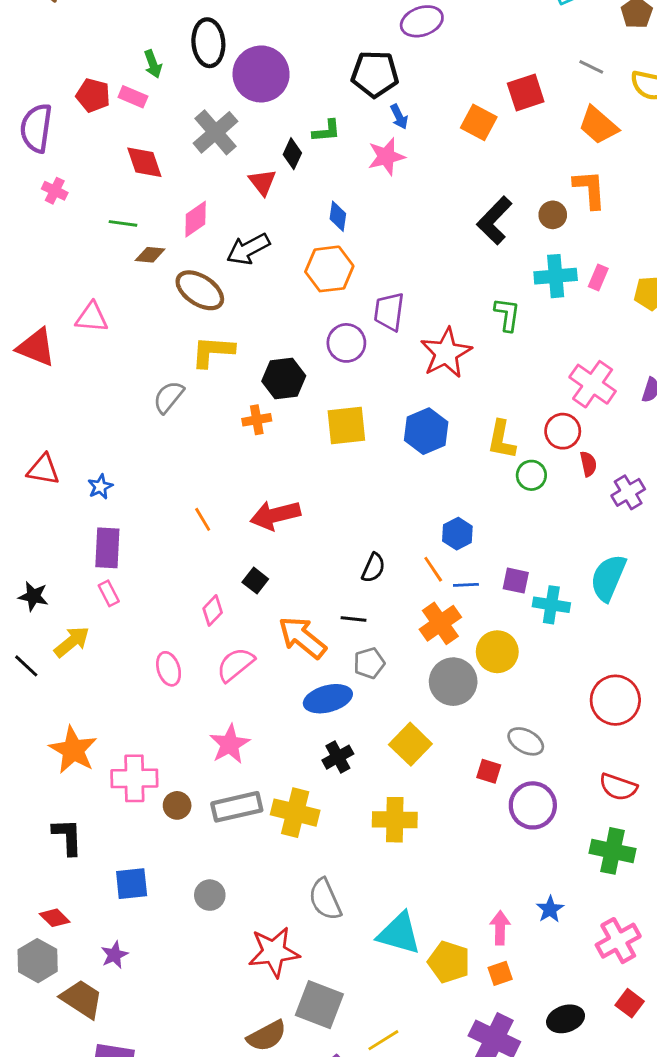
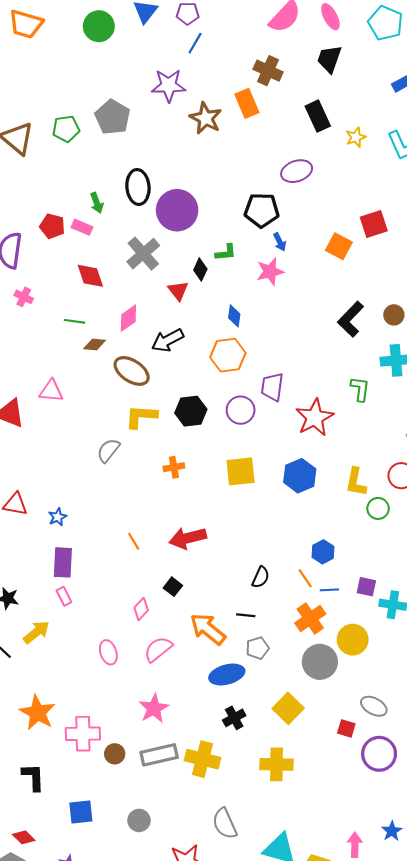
black hexagon: (284, 379) -> (191, 411), moved

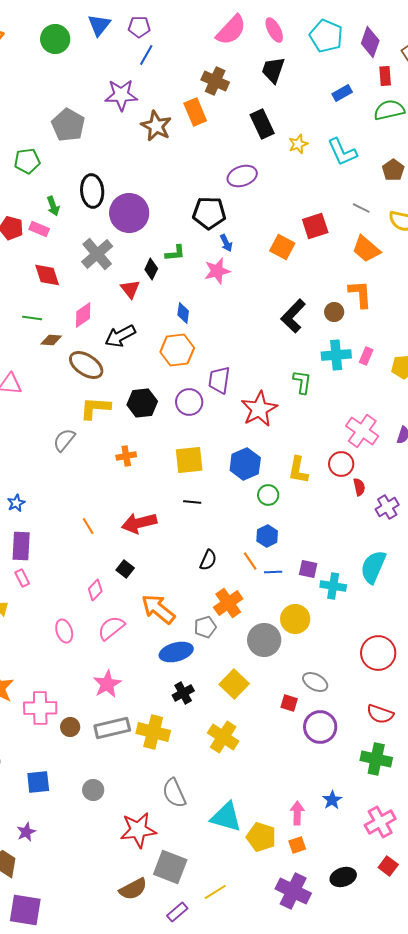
green pentagon: (66, 129) -> (27, 161), moved
green circle: (378, 508) -> (268, 495), moved
black line: (246, 615) -> (192, 502), moved
orange cross: (310, 618) -> (228, 603), moved
yellow cross: (276, 764) -> (223, 737), turned 32

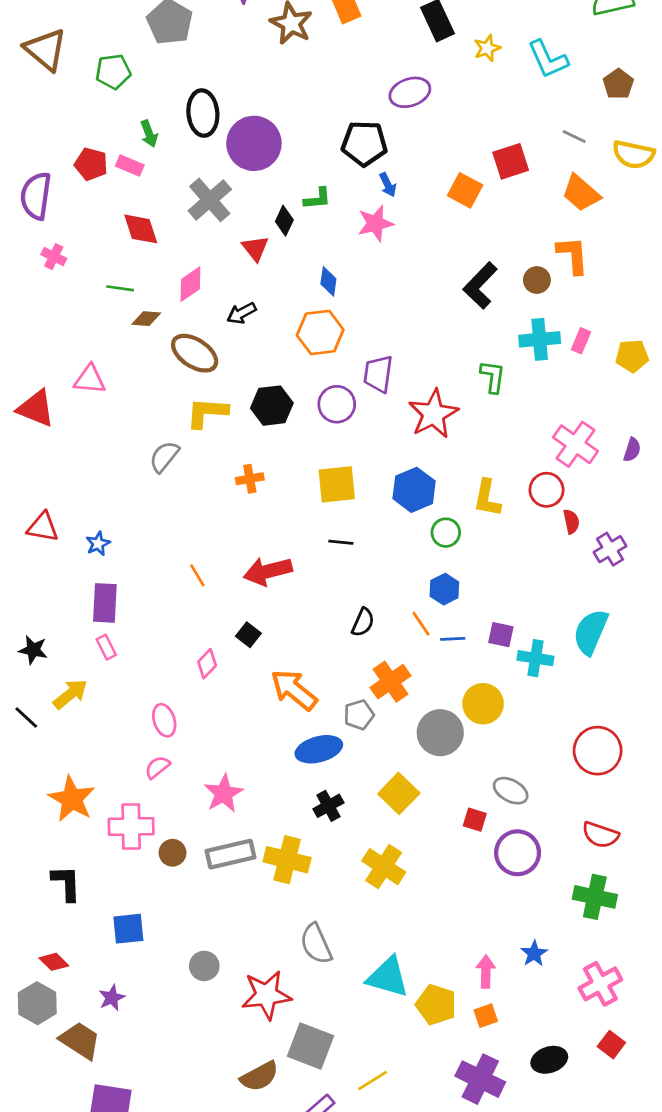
black arrow: (120, 336) -> (242, 313), size x0.7
pink semicircle: (111, 628) -> (157, 767), moved, size x0.7
gray circle: (93, 790) -> (204, 966), moved

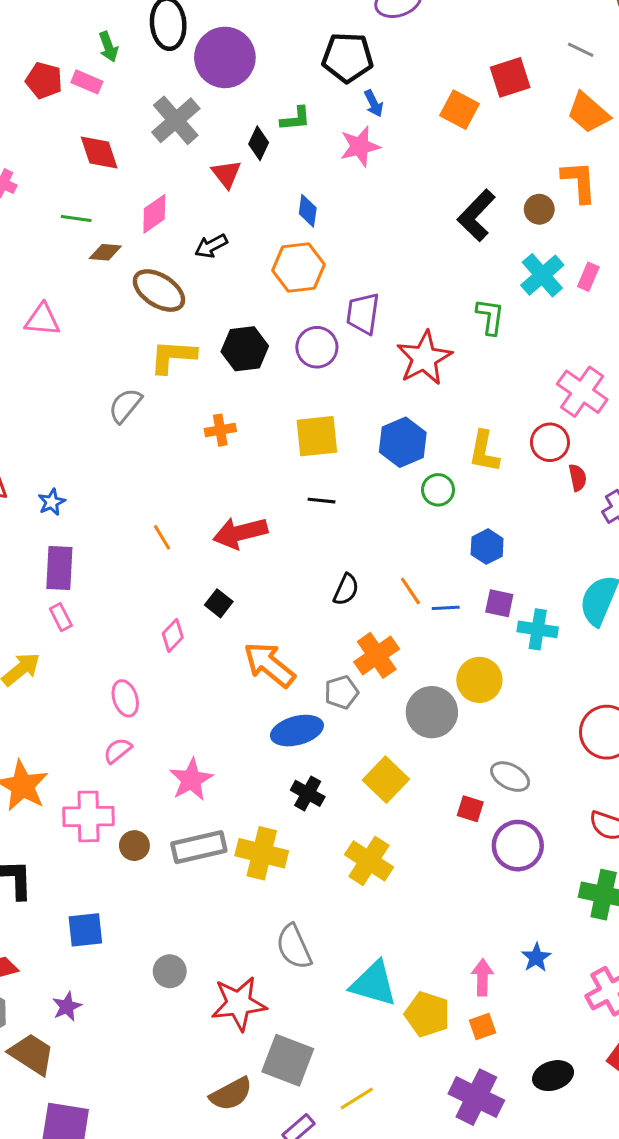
cyan cross: (540, 339) -> (542, 275), turned -36
blue hexagon: (444, 589) -> (487, 547), moved
black cross: (328, 806) -> (308, 793), turned -32

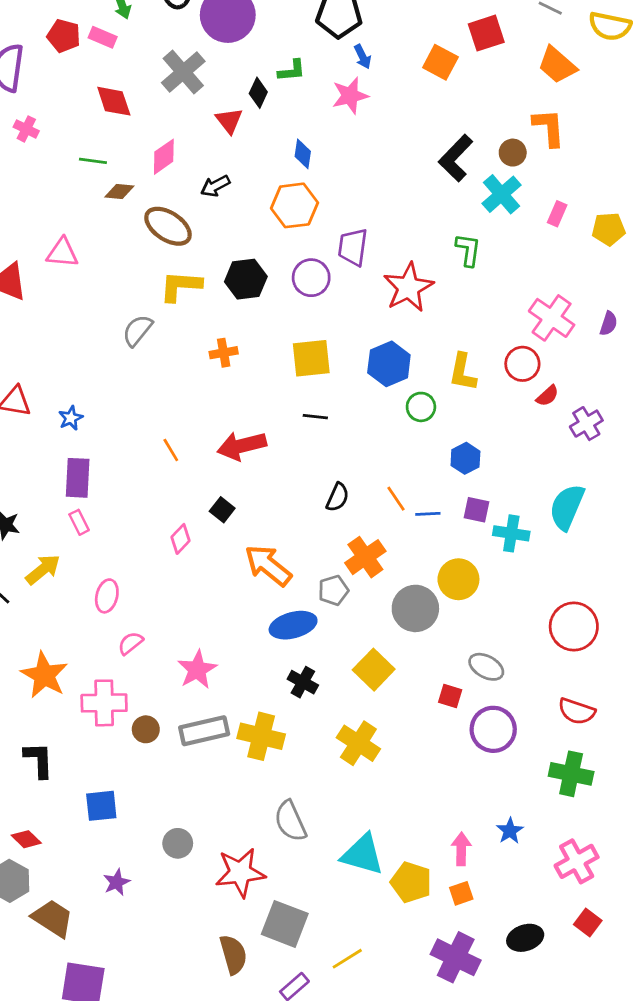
cyan cross: (542, 275) -> (502, 194), moved
red semicircle: (578, 478) -> (547, 396), turned 60
pink ellipse: (125, 698) -> (107, 596), moved, turned 32
purple star: (67, 1007) -> (117, 882), moved
brown semicircle: (231, 1094) -> (233, 954), turned -78

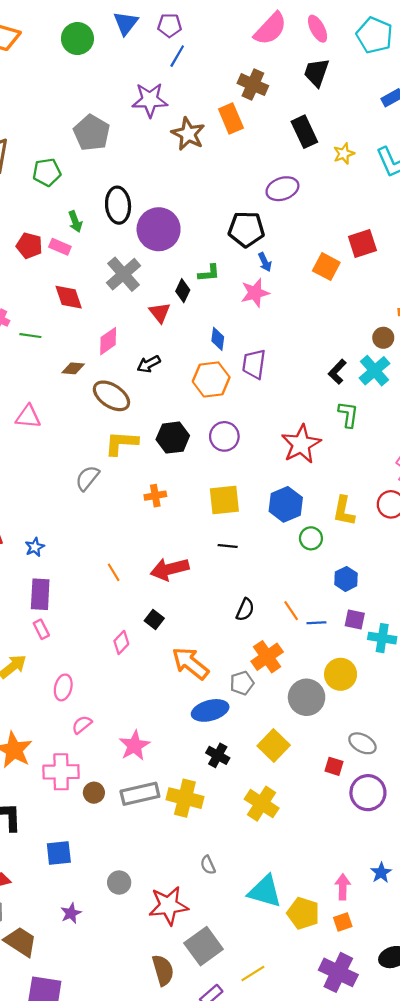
black L-shape: (456, 158) -> (337, 372), moved, size x0.7
green line: (93, 161) -> (30, 336), moved
purple trapezoid: (353, 247) -> (254, 364), moved
gray semicircle: (290, 821) -> (208, 865), size x0.6
gray square: (285, 924) -> (204, 946), turned 33

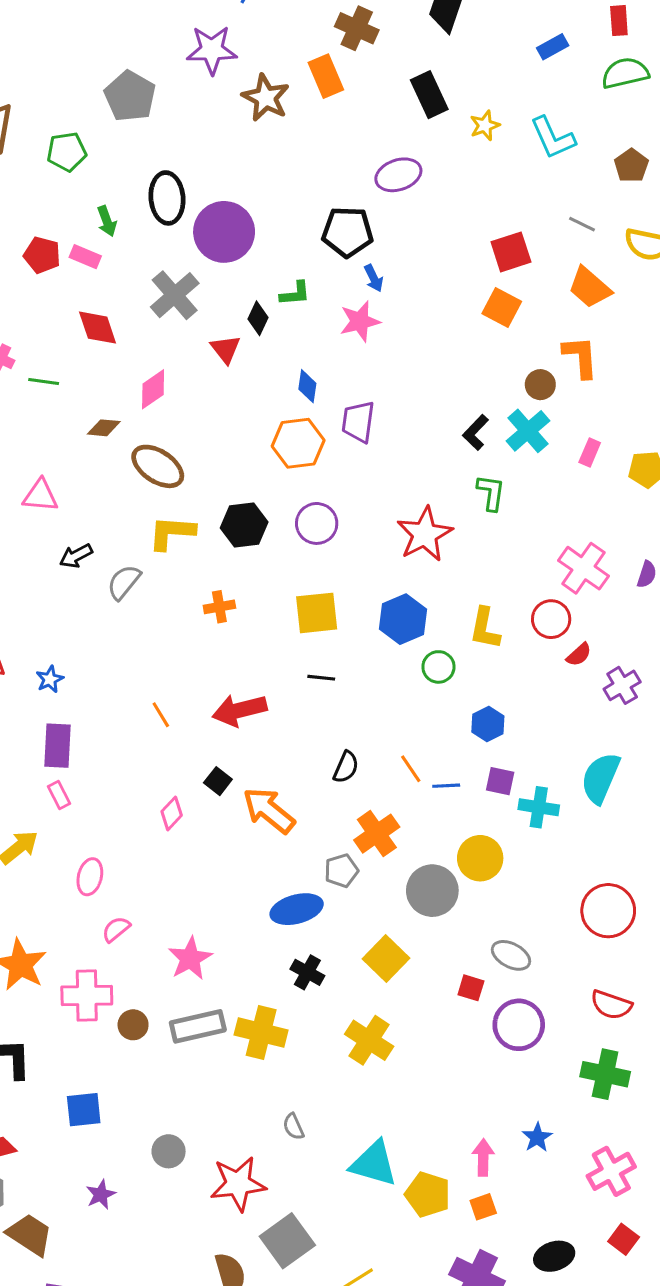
orange square: (326, 267) -> (502, 307), moved
black arrow: (149, 364) -> (76, 556), moved
orange arrow: (190, 663) -> (269, 810), moved

